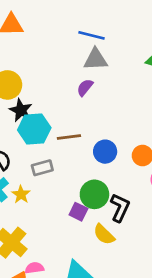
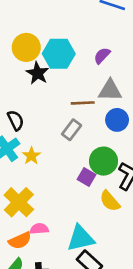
gray triangle: (96, 59) -> (110, 90), moved
cyan hexagon: (34, 129) -> (59, 54), moved
gray rectangle: (42, 168) -> (72, 130), moved, turned -42

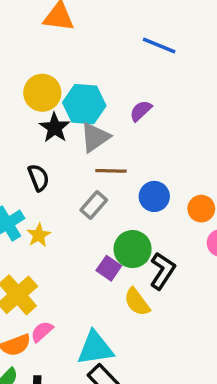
gray triangle: (110, 90) -> (95, 137), moved, turned -40
black semicircle: (16, 120) -> (38, 178), moved
pink semicircle: (39, 229) -> (42, 332), turned -42

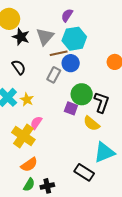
cyan hexagon: (84, 104) -> (74, 39), moved
blue circle: (154, 196) -> (71, 63), moved
pink semicircle: (42, 332) -> (36, 123), moved
cyan triangle: (95, 348) -> (104, 152), moved

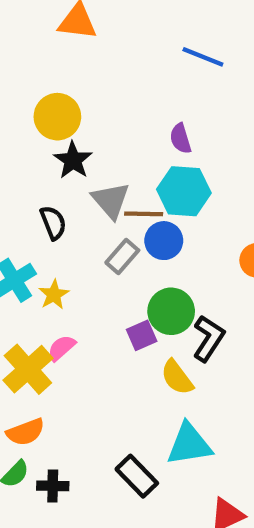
purple semicircle: (67, 15) -> (180, 139), turned -64
gray triangle: (45, 37) -> (111, 200), moved, turned -36
purple square: (71, 108) -> (142, 335), turned 32

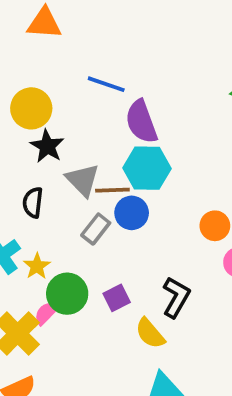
blue line: (203, 57) -> (106, 84), moved
purple semicircle: (180, 139) -> (141, 122), size x1.6
black semicircle: (53, 223) -> (33, 202), turned -148
green circle: (171, 311) -> (67, 294), moved

